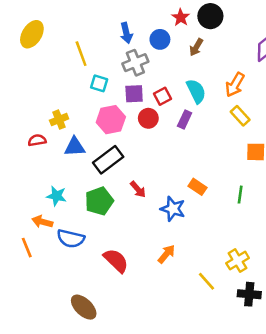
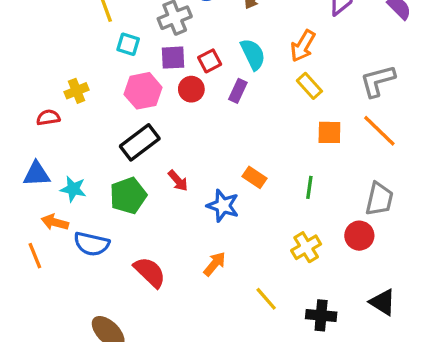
blue triangle: (75, 147) -> (37, 174), moved
yellow cross: (238, 261) -> (306, 247), moved

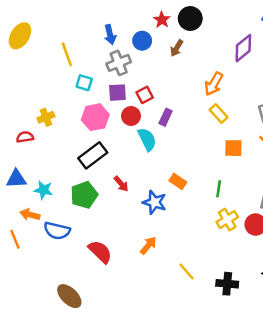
cyan semicircle: (253, 54) -> (147, 139), moved
yellow cross: (306, 247) -> (227, 220), moved

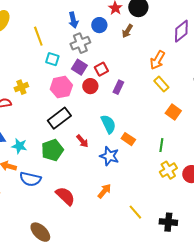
purple square: (117, 93) -> (79, 67), turned 35
cyan semicircle: (147, 139) -> (108, 124), moved
orange square: (233, 148) -> (173, 112), turned 35

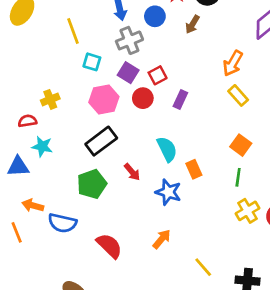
orange square: (173, 112) -> (241, 145), moved
orange rectangle: (128, 139) -> (194, 169), turned 32
cyan star: (19, 146) -> (42, 146), moved

